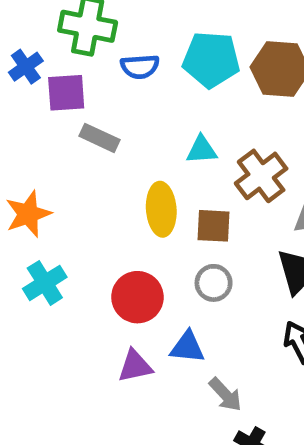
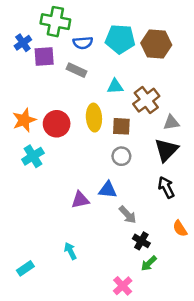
gray rectangle: (99, 138) -> (77, 70), moved
red circle: (137, 297) -> (57, 124), moved

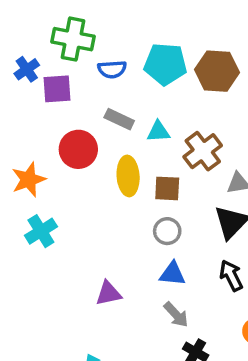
gray rectangle: (77, 70) -> (119, 119), moved
red circle: (57, 124) -> (78, 149), moved
blue triangle: (108, 190) -> (173, 274), moved

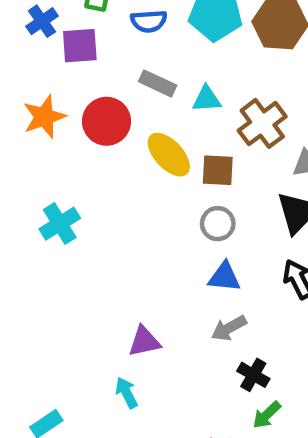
yellow ellipse: (128, 176) -> (169, 155), turned -39
orange star: (29, 180) -> (44, 117), moved
purple triangle: (109, 293) -> (144, 341), moved
gray arrow: (176, 315) -> (229, 328), turned 104

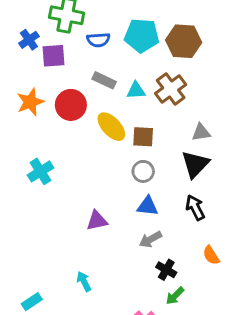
brown cross: (262, 123) -> (171, 89), moved
purple triangle: (144, 341) -> (97, 221), moved

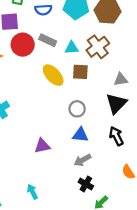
red circle: (71, 105) -> (23, 45), moved
brown square: (143, 137) -> (80, 72), moved
black cross: (166, 270) -> (86, 184), moved

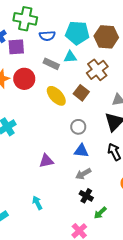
red circle: (23, 45) -> (24, 79), moved
cyan triangle: (72, 48) -> (70, 57), moved
brown square: (80, 72) -> (81, 93), turned 35

